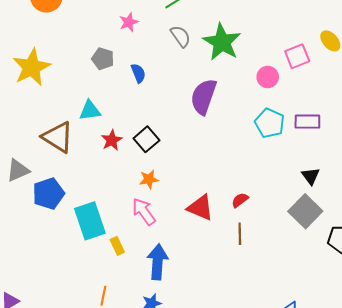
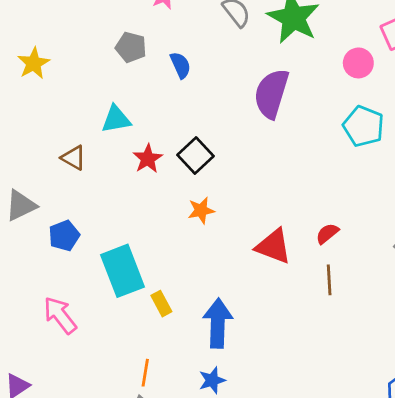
yellow star: (32, 67) -> (34, 63), size x0.6
brown triangle: (58, 137) -> (74, 158), size x0.6
blue pentagon: (48, 194) -> (64, 236), size x0.7
pink arrow: (144, 212) -> (60, 315), moved

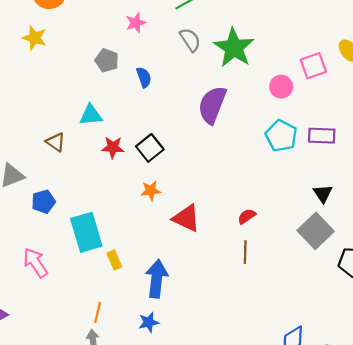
yellow star: (34, 63) -> (34, 38), moved, turned -30
red star: (148, 159) -> (113, 147), turned 30
red triangle: (273, 246) -> (186, 218), moved

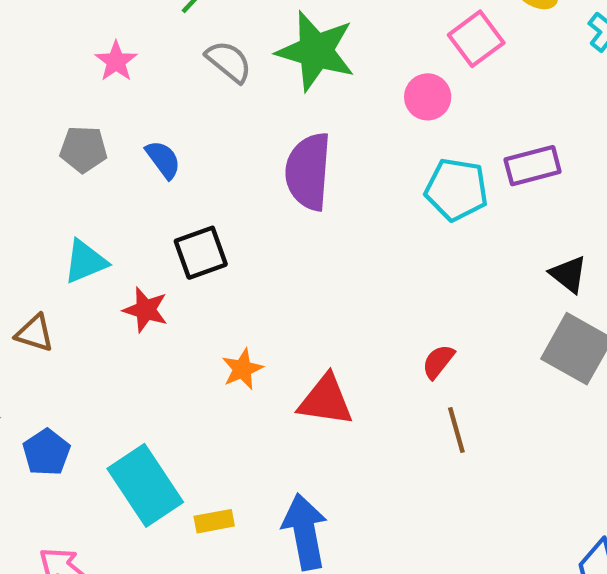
red star: (113, 147) -> (146, 310), turned 30
black square: (150, 148) -> (201, 253), moved, turned 36
yellow rectangle: (114, 260) -> (214, 521), turned -60

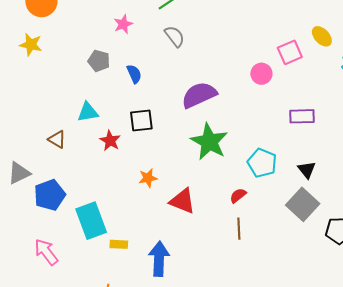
green star: (316, 51) -> (209, 142), moved
purple semicircle: (308, 171) -> (199, 95), turned 48
cyan pentagon: (456, 189) -> (262, 163), moved
blue pentagon: (46, 452) -> (50, 195), size x1.4

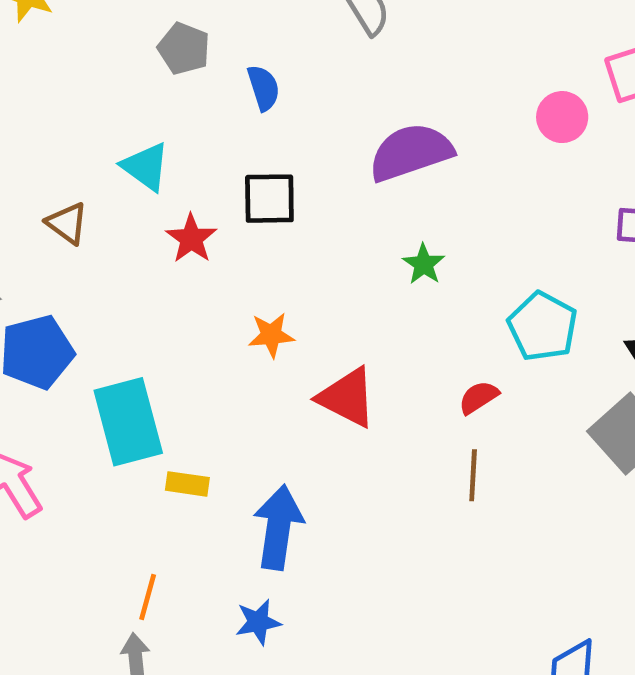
cyan triangle: (88, 112) -> (146, 167), turned 40
green star: (209, 142) -> (424, 264), size x0.5

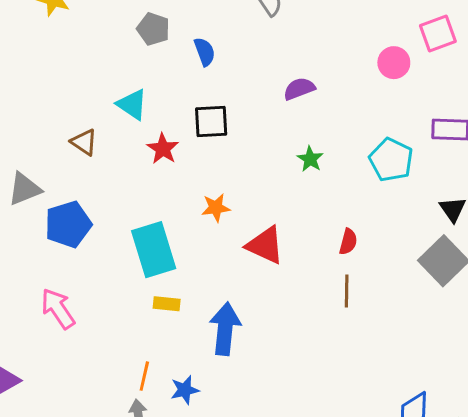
purple semicircle: (411, 152) -> (299, 89), size x0.6
cyan pentagon: (543, 326) -> (391, 160), moved
red semicircle: (479, 397) -> (348, 242), turned 140
cyan rectangle: (128, 422) -> (154, 250), moved
blue star: (258, 622) -> (185, 390), moved

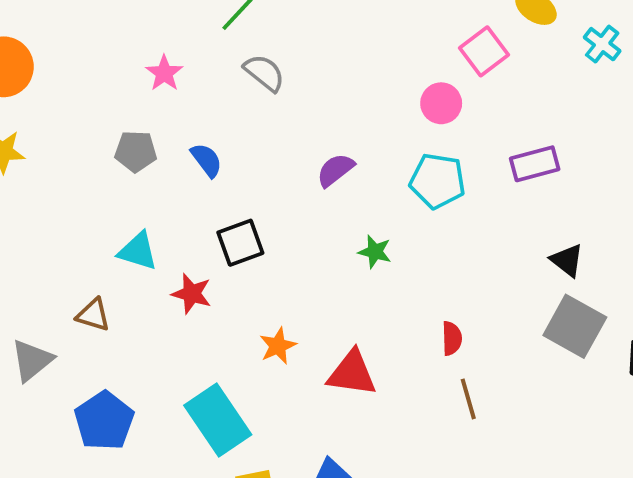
cyan pentagon: (391, 160) -> (438, 181), moved
gray triangle: (24, 189) -> (32, 360), moved

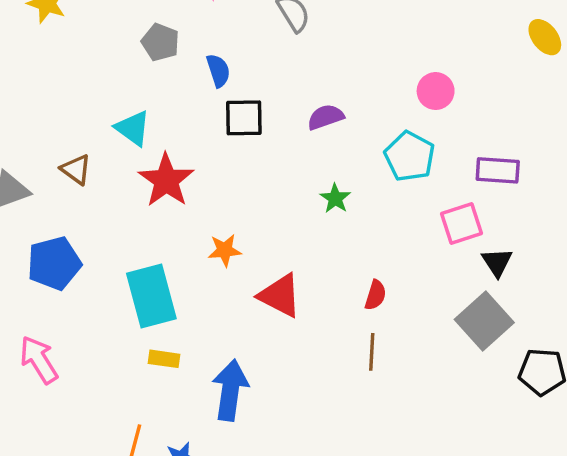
pink square: (484, 51) -> (461, 224), moved
black square: (240, 243) -> (244, 118), moved
red star: (192, 294) -> (166, 180), size x1.5

